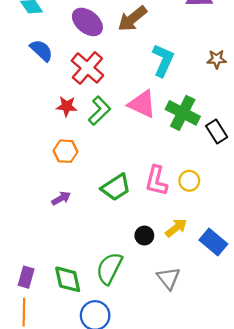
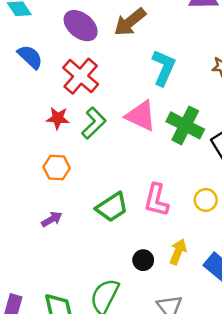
yellow circle: (189, 181) -> (206, 200), moved
yellow arrow: (176, 228) -> (178, 252), turned -30

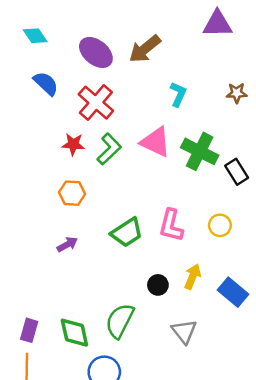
cyan L-shape: (164, 68) -> (178, 94), size x0.7

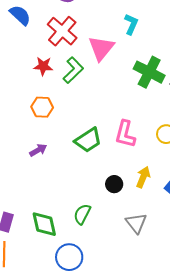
pink triangle: (156, 142) -> (101, 48), moved, turned 44
green semicircle: (120, 321) -> (82, 214), size x0.7

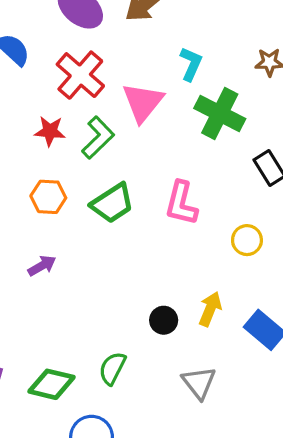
green cross: (149, 72) -> (220, 114), moved
pink L-shape: (125, 134) -> (181, 203), moved
green trapezoid: (88, 140) -> (112, 203), moved
green diamond: (44, 224) -> (51, 384), turned -64

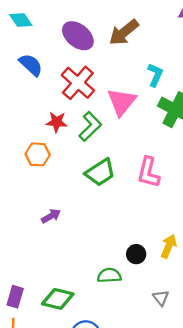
orange hexagon: (48, 197) -> (38, 154), moved
green semicircle: (112, 368) -> (109, 275), moved, turned 60
gray triangle: (199, 383) -> (161, 298), size x0.7

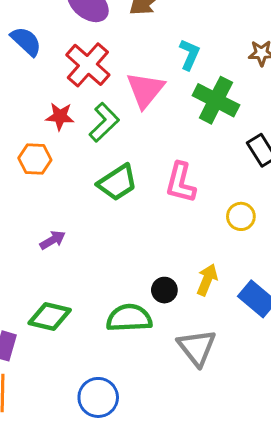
green semicircle: (109, 275) -> (129, 318), size x1.4
gray triangle: (161, 298) -> (197, 347), size x1.8
green diamond: (58, 299) -> (50, 317), moved

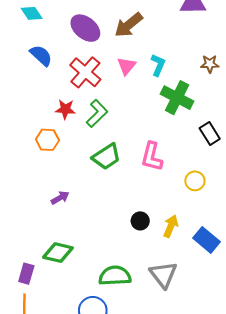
pink triangle: (145, 90) -> (126, 66), moved, size x0.7
black circle: (164, 290) -> (140, 221), moved
green semicircle: (129, 318) -> (115, 276), moved

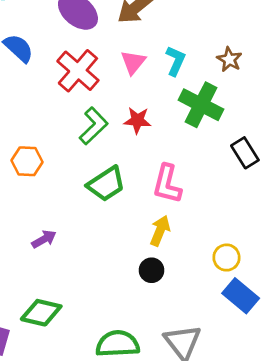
brown star: (210, 64) -> (229, 59), moved, turned 30
red star: (65, 109) -> (137, 120), moved
yellow circle: (195, 181) -> (226, 258), moved
yellow arrow: (171, 226) -> (160, 231), moved

